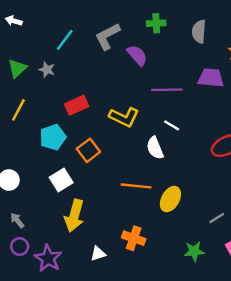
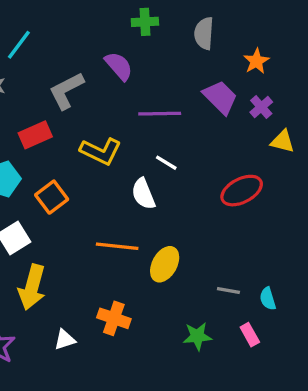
gray L-shape: (107, 36) -> (66, 91), moved
purple trapezoid: (211, 78) -> (220, 97), turned 40
gray line: (217, 218) -> (228, 290), turned 42

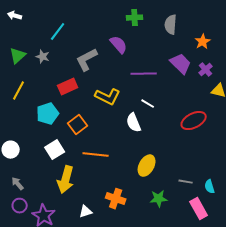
orange line: (117, 246) -> (96, 155), moved
pink rectangle: (250, 335) -> (199, 209), size x1.5
green star: (197, 336) -> (159, 199), moved

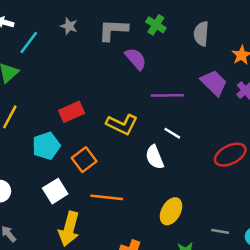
green cross: (135, 18) -> (156, 25), turned 35
cyan line: (58, 32) -> (29, 42), moved
gray star: (43, 57) -> (69, 26), moved
gray L-shape: (87, 60) -> (113, 30), moved, turned 30

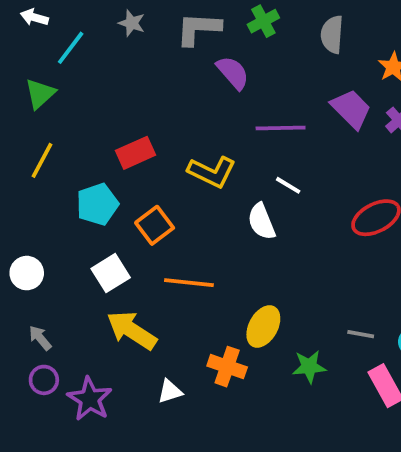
green cross: (156, 25) -> (263, 21), turned 30
yellow ellipse: (171, 211) -> (263, 326), moved
yellow arrow: (69, 229) -> (132, 330), turned 108

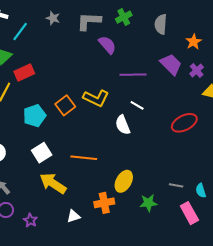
red rectangle: (135, 153) -> (24, 73), moved
orange square: (155, 225) -> (65, 105), moved
orange cross: (227, 367) -> (104, 203), turned -30
purple star: (90, 399) -> (30, 220), size x0.6

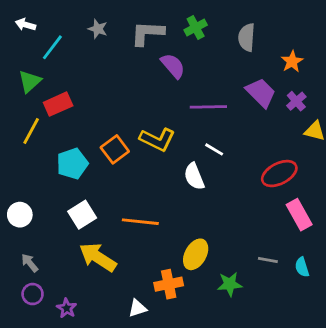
pink rectangle: (189, 213) -> (299, 215), moved
white triangle: (73, 216) -> (137, 308), moved

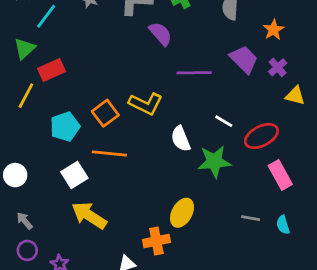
white line: (214, 149) -> (224, 121), moved
orange line: (140, 222) -> (109, 154), moved
green star: (230, 284) -> (214, 162), moved, size x1.4

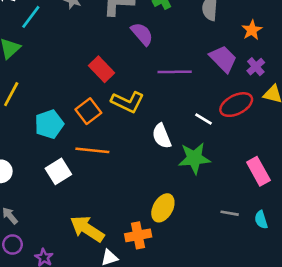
red rectangle: (51, 70) -> (101, 69), moved, turned 70
red ellipse: (261, 136) -> (236, 105), moved
yellow arrow: (89, 215) -> (87, 229), moved

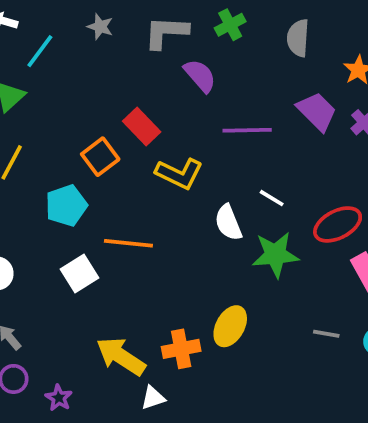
red ellipse: (236, 105) -> (338, 224), moved
orange square: (88, 111) -> (100, 157), moved
white line: (203, 119) -> (272, 198), moved
orange cross: (138, 235) -> (181, 349), moved

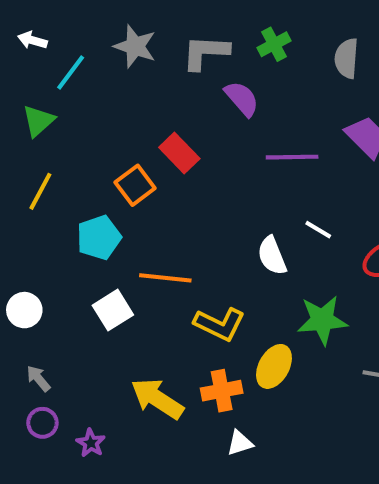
gray star: (100, 27) -> (135, 46), size x1.5
yellow L-shape: (179, 174) -> (220, 324), moved
green star: (275, 255) -> (322, 320), moved
white triangle: (153, 398) -> (240, 443), moved

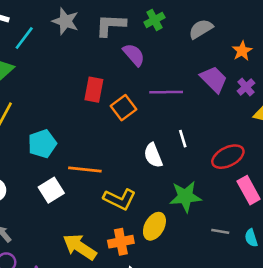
gray semicircle: (346, 58) -> (201, 29), turned 55
red rectangle: (179, 153) -> (94, 90), turned 55
orange square: (135, 185) -> (123, 108), moved
white line: (318, 230) -> (183, 139), turned 42

